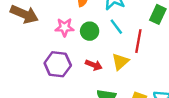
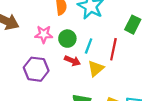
cyan line: (116, 27) -> (89, 46), moved, turned 56
red arrow: (94, 65) -> (72, 61), moved

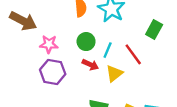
pink star: (44, 34) -> (49, 44), moved
red line: (113, 49) -> (133, 54), turned -50

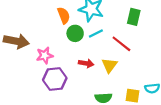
green circle: (86, 42) -> (75, 33), moved
cyan line: (108, 50) -> (96, 34), moved, turned 56

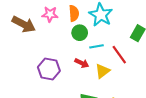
cyan line: (96, 34) -> (97, 46), moved
pink star: (45, 55) -> (50, 14), moved

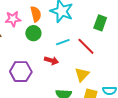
green circle: (80, 33) -> (33, 33), moved
yellow triangle: (103, 71) -> (82, 74), moved

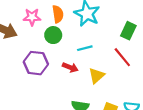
red line: (86, 46) -> (122, 57), moved
purple hexagon: (21, 72) -> (36, 63), moved
yellow triangle: (82, 74) -> (97, 76), moved

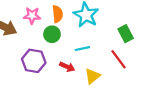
green rectangle: (128, 31) -> (126, 34), turned -56

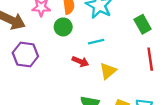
red line: (119, 59) -> (150, 59), moved, turned 30
purple hexagon: (34, 61) -> (25, 55), moved

